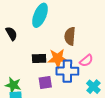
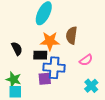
black semicircle: (11, 34) -> (17, 49), moved
orange star: (58, 58) -> (50, 41), moved
blue cross: (67, 71) -> (54, 68), moved

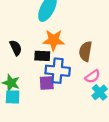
brown semicircle: (72, 35) -> (85, 51), moved
pink semicircle: (86, 60) -> (92, 76), moved

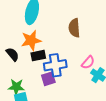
orange star: (54, 40) -> (31, 40), moved
brown semicircle: (85, 51) -> (74, 28), moved

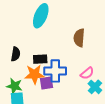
orange star: (31, 40) -> (34, 74), moved
black semicircle: (13, 54) -> (16, 54), turned 40

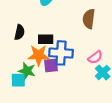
green star: (14, 86) -> (27, 71), moved

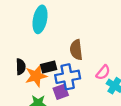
brown semicircle: (89, 19) -> (76, 50), moved
orange star: (38, 55) -> (36, 76), moved

